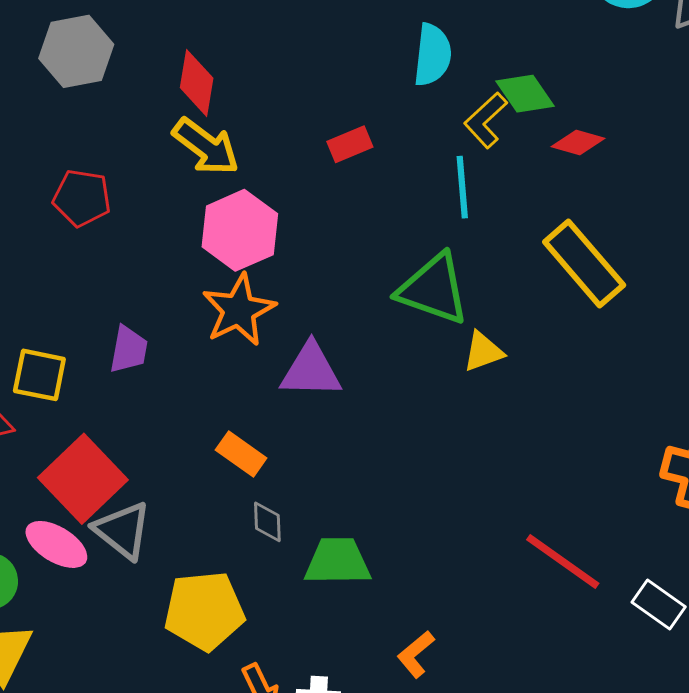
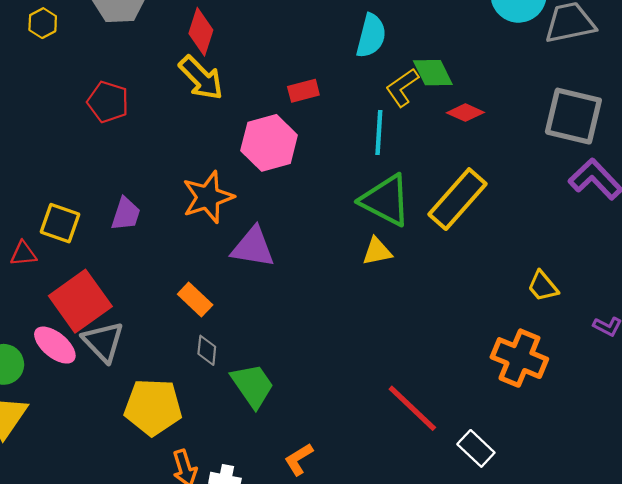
pink hexagon: (240, 230) -> (269, 143), moved
yellow rectangle: (584, 264) -> (457, 199), turned 74
green triangle: (433, 289) -> (386, 200), moved
green trapezoid: (337, 561) -> (253, 385), turned 48

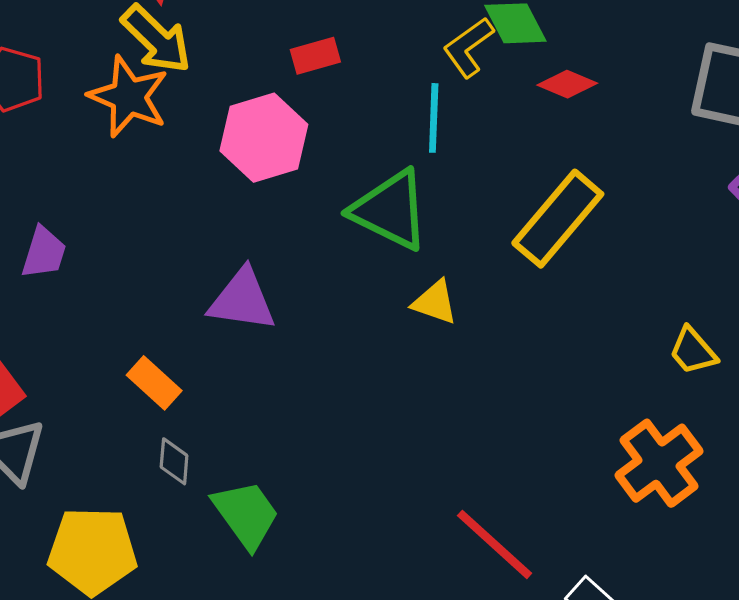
orange star: (208, 197) -> (129, 97), moved, turned -30
green triangle: (386, 200) -> (390, 210), moved
yellow triangle: (377, 251) -> (435, 302), turned 32
orange cross: (519, 358) -> (659, 463), turned 32

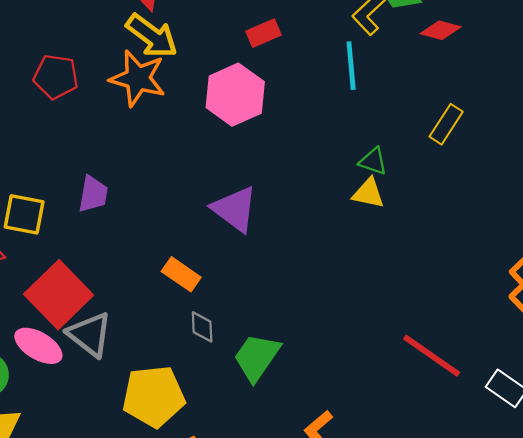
green triangle: (390, 210) -> (373, 161), moved, size x0.5
yellow rectangle: (558, 219) -> (446, 124), size x0.6
purple triangle: (242, 300) -> (235, 209), turned 36
green trapezoid: (246, 514) -> (257, 357), turned -102

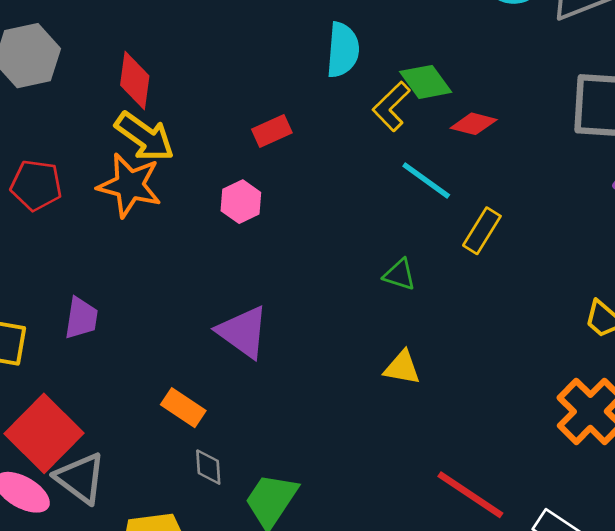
cyan line: (351, 66) -> (426, 181), moved, turned -48
pink hexagon: (235, 95) -> (241, 202), size x0.6
yellow triangle: (368, 193) -> (402, 368), moved

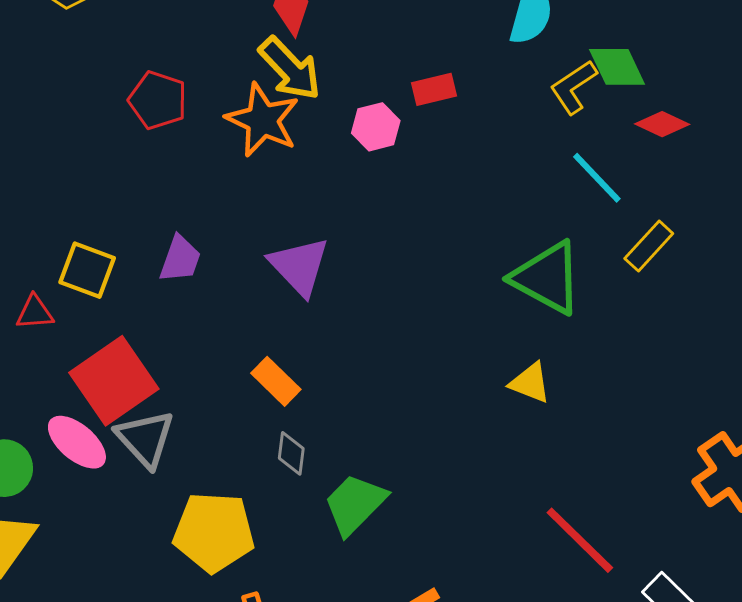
pink hexagon: (241, 202) -> (376, 127), moved
green triangle: (400, 275) -> (547, 278), size x2.0
purple triangle: (243, 332) -> (299, 266), moved

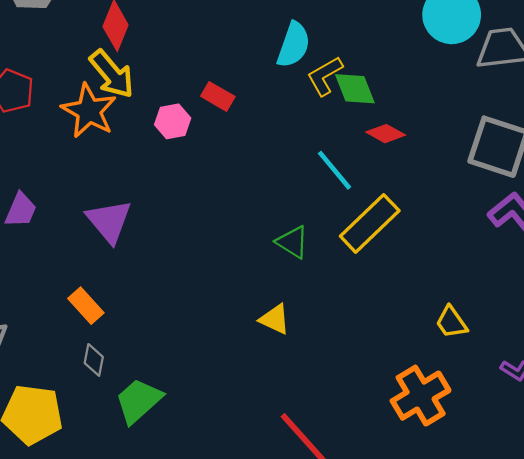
yellow L-shape: (573, 87) -> (325, 76), moved
red rectangle: (434, 89) -> (218, 96), turned 40
yellow rectangle: (649, 246) -> (370, 223), size x1.6
green triangle: (547, 278) -> (292, 242), size x0.6

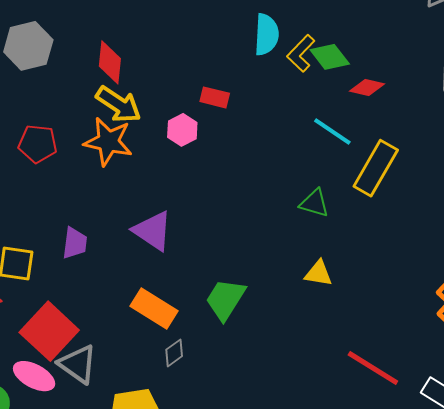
orange rectangle: (86, 306) -> (154, 309), size x1.4
gray diamond: (94, 360) -> (174, 353), turned 60
green trapezoid: (139, 401) -> (225, 299), moved

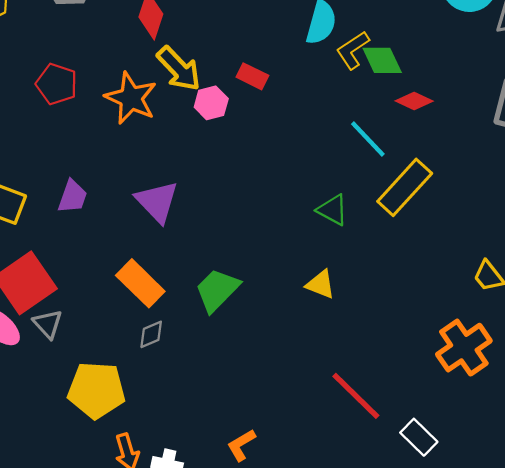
yellow arrow: (119, 105) -> (179, 69), moved
gray triangle: (78, 364) -> (48, 324), size x0.7

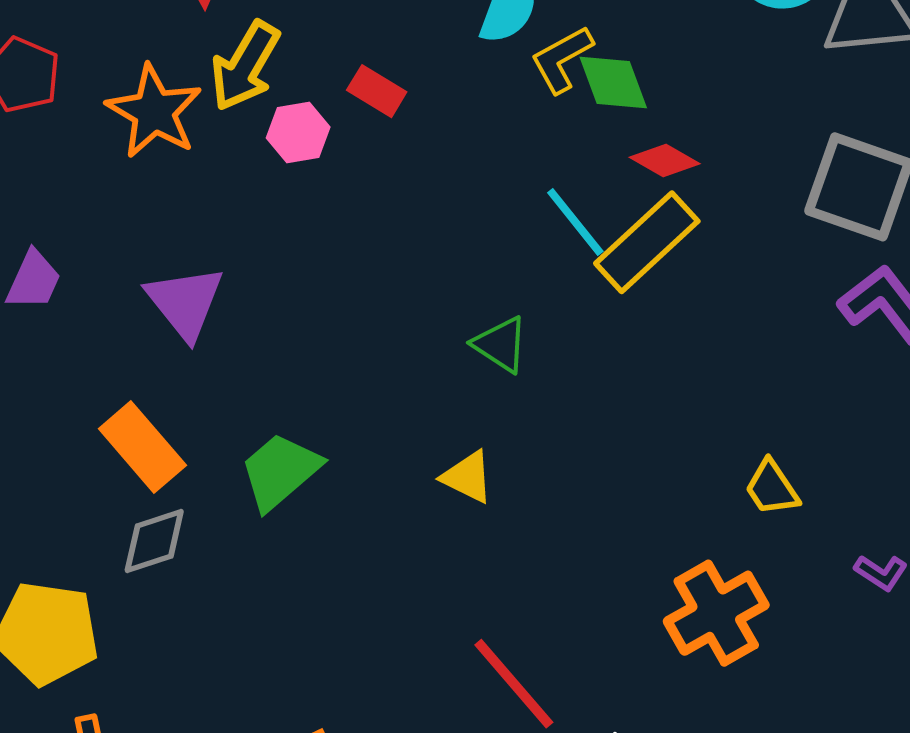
yellow arrow: (179, 69) -> (245, 66), turned 69
yellow rectangle: (405, 187) -> (647, 242), moved
gray diamond: (151, 334) -> (154, 541), size x1.4

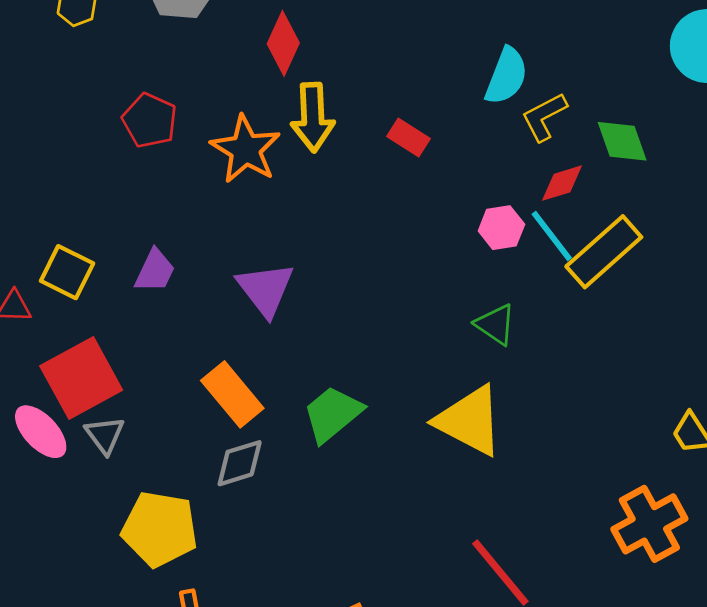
yellow arrow: (245, 66) -> (313, 117), turned -34
green diamond: (613, 82) -> (622, 141), moved
pink hexagon: (298, 133) -> (501, 228), moved
red diamond: (665, 161) -> (562, 183), moved, turned -48
yellow triangle: (467, 477) -> (469, 421), size x1.8

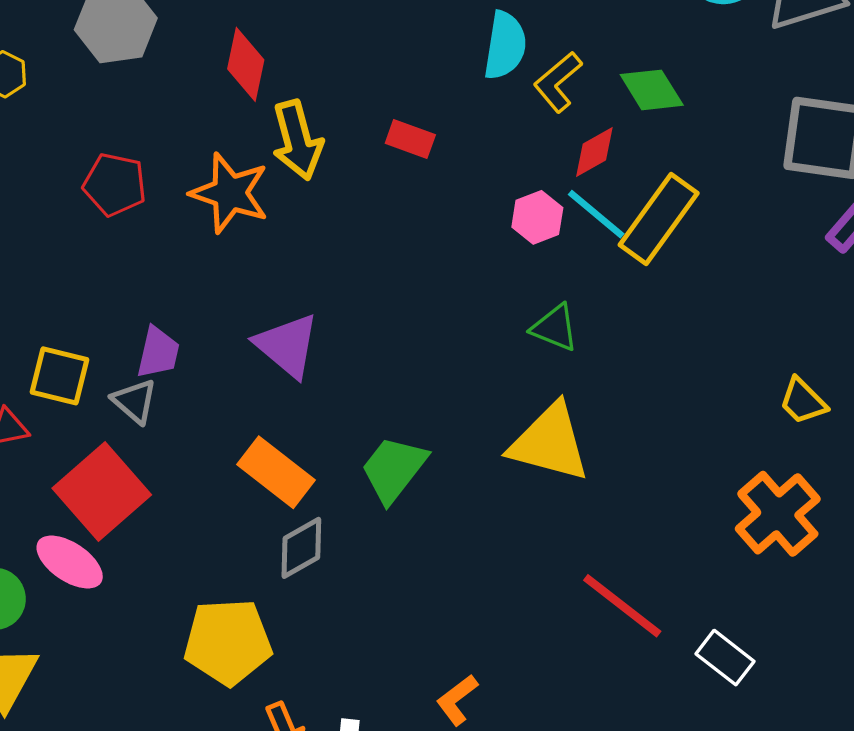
gray triangle: (105, 435) -> (135, 401), moved

